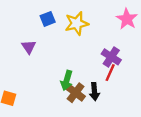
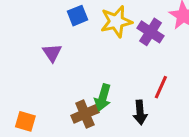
purple cross: (111, 57) -> (151, 32), moved
brown cross: (76, 93) -> (85, 114), moved, turned 30

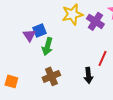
blue square: (77, 16) -> (39, 30), moved
green arrow: (103, 98) -> (47, 46), moved

